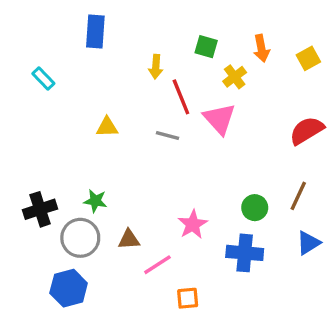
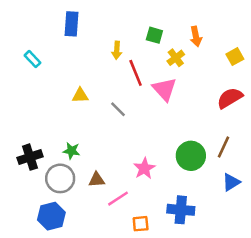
yellow square: (308, 58) -> (235, 57), moved
gray line: (168, 136) -> (118, 109), moved, turned 30
green circle: (255, 208) -> (191, 156), size x1.5
blue cross: (245, 253) -> (181, 210), moved

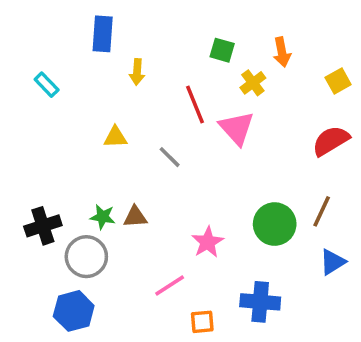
yellow arrow: (117, 50) -> (137, 72), moved
brown triangle: (97, 180) -> (135, 217), moved

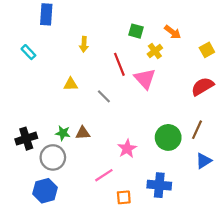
blue rectangle: (103, 34) -> (46, 14), moved
orange arrow: (282, 52) -> (173, 32), turned -42

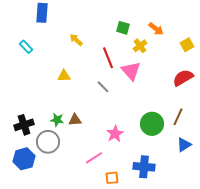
yellow arrow: (84, 44) -> (76, 40), turned 128
gray line: (104, 96) -> (103, 87), moved
blue hexagon: (45, 191) -> (24, 159), moved

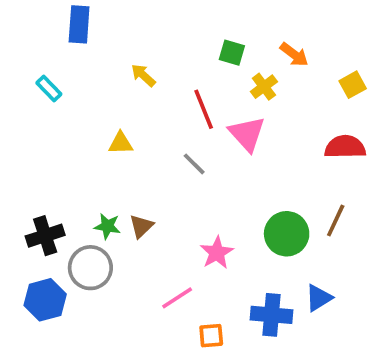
red semicircle: (183, 78) -> (345, 147), turned 30
brown triangle: (75, 120) -> (141, 226), turned -40
blue triangle: (184, 145) -> (319, 298), moved

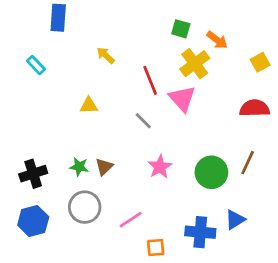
green square: (232, 53) -> (181, 29), moved
yellow cross: (264, 87) -> (195, 64), size x1.5
pink star: (217, 253) -> (160, 167), moved
gray circle: (90, 268) -> (85, 207), moved

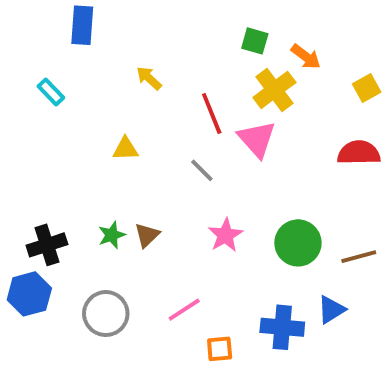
brown line: (248, 163) -> (359, 257), moved, turned 50
green star: (79, 167) -> (112, 235), turned -30
gray circle: (85, 207) -> (106, 314), moved
blue hexagon: (33, 221) -> (29, 294), moved

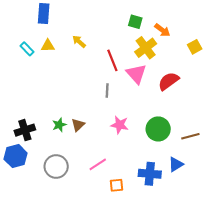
yellow triangle: (125, 149) -> (48, 46), moved
red semicircle: (359, 153) -> (169, 81), moved, turned -35
gray line: (202, 170) -> (107, 90), turned 48
pink star: (225, 235) -> (120, 125), turned -30

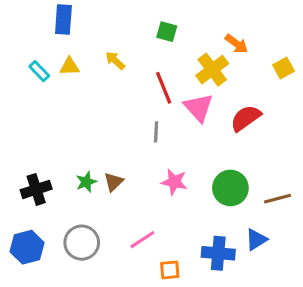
green square: (135, 22) -> (167, 32), moved
blue hexagon: (16, 156) -> (27, 247), moved

